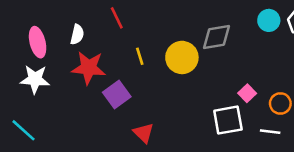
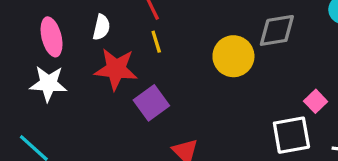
yellow line: (140, 56) -> (156, 42), moved

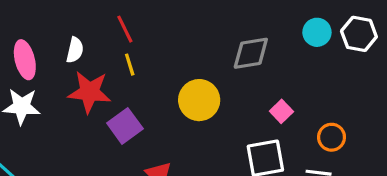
yellow circle: (233, 56) -> (199, 100), moved
pink square: (316, 101) -> (281, 111), moved

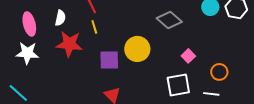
gray diamond: (251, 53) -> (169, 20), turned 50
purple square: (125, 126) -> (109, 60), moved, turned 35

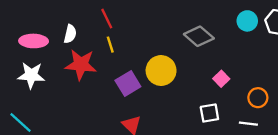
pink ellipse: (29, 24) -> (34, 41), turned -75
purple square: (109, 60) -> (128, 83), turned -30
white square: (178, 85) -> (209, 113), size x0.7

